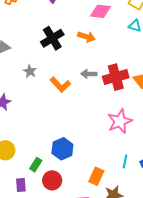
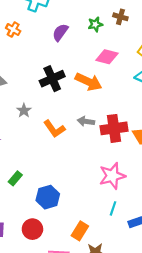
orange arrow: (86, 37) -> (89, 82), size x1.4
cyan line: (125, 162) -> (113, 208), moved
green rectangle: (36, 165) -> (15, 178), moved

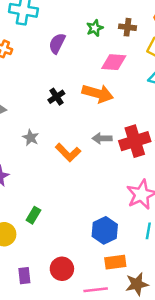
brown cross: (120, 17) -> (127, 27), moved
black cross: (52, 79) -> (56, 97), size x0.6
blue hexagon: (48, 197) -> (105, 230), moved
orange rectangle: (80, 231) -> (115, 262), turned 60

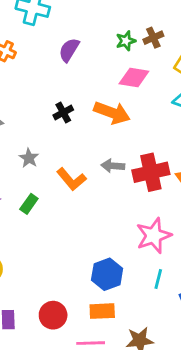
brown cross: (127, 27) -> (153, 38), turned -35
green star: (95, 28) -> (126, 41), moved
green rectangle: (33, 215) -> (29, 204), moved
orange rectangle: (115, 262) -> (102, 311), moved

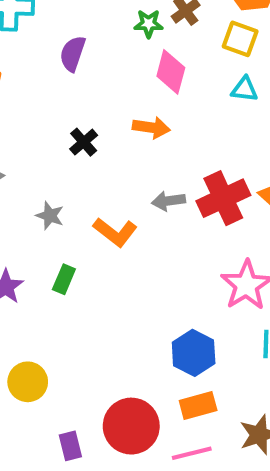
green star: (126, 41) -> (148, 24), turned 30
pink diamond: (134, 77) -> (171, 72), turned -72
orange arrow: (112, 113) -> (151, 127), size x0.7
red circle: (53, 315) -> (131, 426), size x1.4

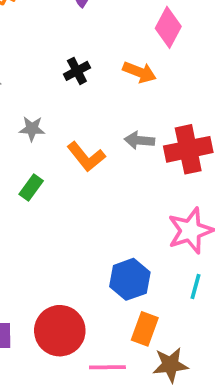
gray star: (50, 216) -> (32, 129), turned -30
orange rectangle: (198, 405) -> (145, 329), moved, turned -68

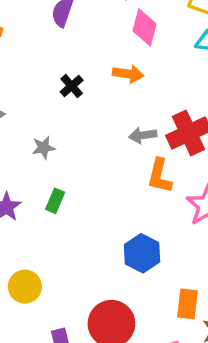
orange L-shape: (86, 157) -> (160, 176), moved, turned 66
blue hexagon: (130, 279) -> (142, 253), moved

